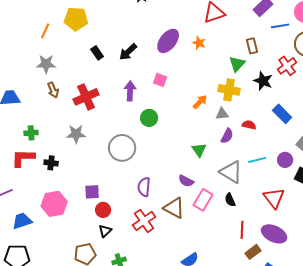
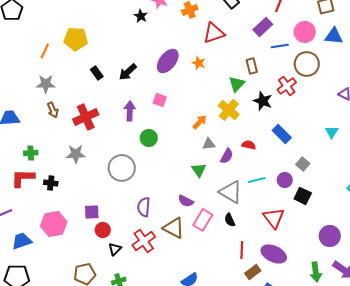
yellow cross: (229, 90) -> (229, 110), turned 30
gray triangle: (222, 114) -> (209, 144), moved
black triangle: (105, 231) -> (115, 249), moved

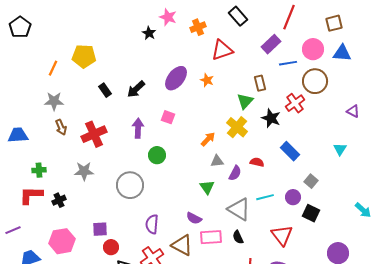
black cross: (51, 183) -> (59, 200), turned -32
pink rectangle: (203, 220) -> (211, 237), turned 55

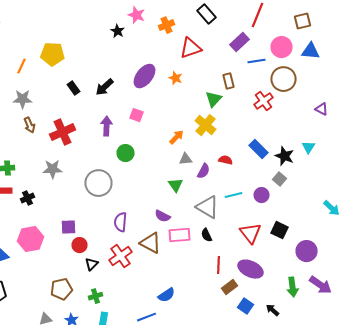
black star: (271, 118) -> (284, 156), moved
black square: (311, 213) -> (280, 230), moved

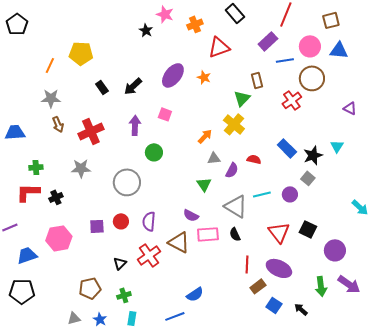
black star: (284, 156) -> (313, 155), turned 30
red circle: (80, 245) -> (121, 221), moved

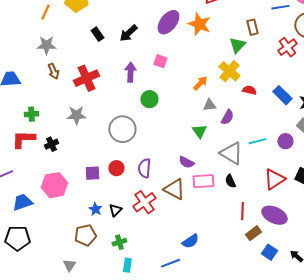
orange star: (204, 77) -> (199, 24), size x1.6
red semicircle: (254, 159) -> (249, 90), moved
red triangle: (279, 232) -> (274, 179), turned 35
gray triangle: (74, 318) -> (69, 265), turned -40
blue star: (100, 319) -> (95, 209), moved

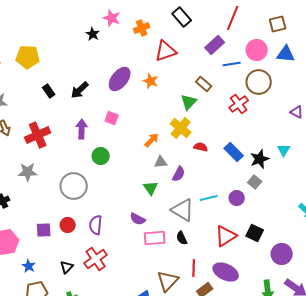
orange star: (199, 24) -> (151, 81), size x0.7
brown rectangle: (252, 27) -> (204, 84), turned -35
brown triangle: (174, 189) -> (168, 281), moved, turned 45
blue star: (95, 209) -> (29, 266), moved

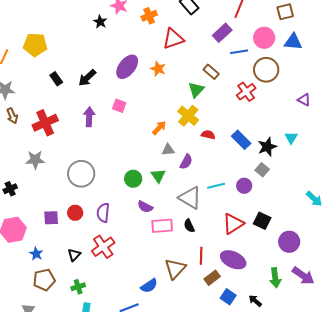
green circle: (101, 156) -> (133, 179), moved

